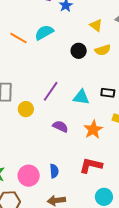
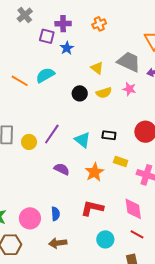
cyan triangle: (81, 97) -> (82, 140), turned 30
yellow circle: (26, 109) -> (29, 142), moved

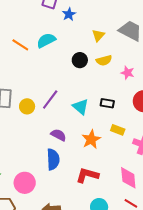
yellow triangle: (97, 68) -> (98, 35), turned 32
pink star: (129, 89) -> (128, 73), moved
blue semicircle: (55, 214) -> (53, 159), moved, size x1.5

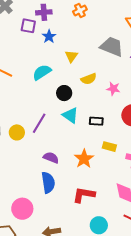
yellow triangle: (98, 35) -> (71, 56), moved
cyan semicircle: (46, 40) -> (42, 72), moved
black circle: (80, 60) -> (64, 93), moved
cyan triangle: (80, 107) -> (70, 115), moved

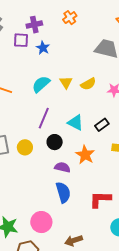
yellow triangle: (71, 56) -> (66, 82), moved
black circle: (64, 93) -> (55, 142), moved
black rectangle: (96, 121) -> (102, 125), turned -32
purple line: (39, 123) -> (44, 118), moved
orange star: (84, 159) -> (85, 155), moved

